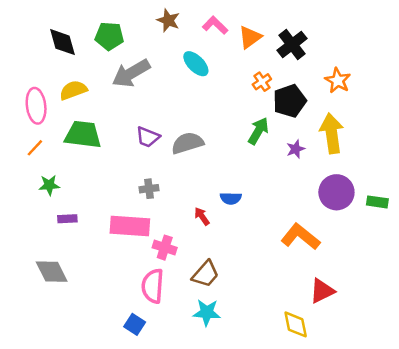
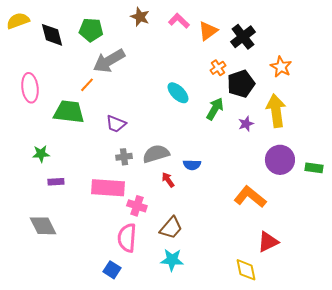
cyan ellipse: (196, 64) -> (178, 93), moved
yellow semicircle: (73, 90) -> (18, 21), moved
purple trapezoid: (148, 137) -> (116, 124), moved
gray semicircle: (187, 143) -> (156, 154), moved
orange line: (35, 148) -> (87, 85), moved

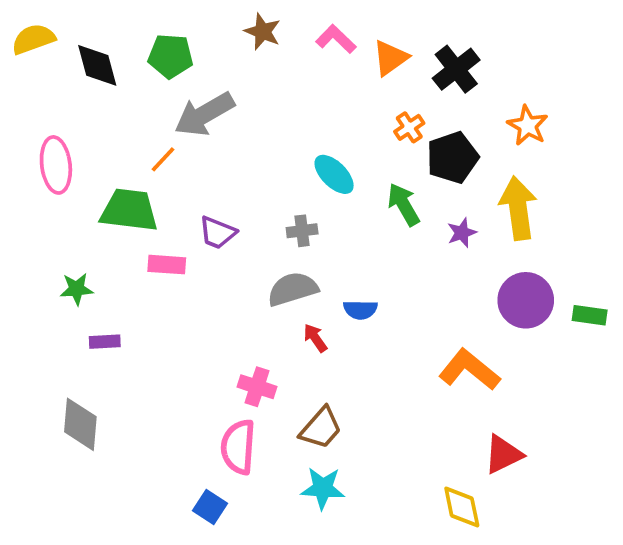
green arrow: (215, 109) -> (404, 204), turned -60
gray cross: (124, 157) -> (302, 231), moved
pink rectangle: (108, 188) -> (167, 265), moved, size x0.6
gray diamond: (43, 226) -> (80, 424), turned 32

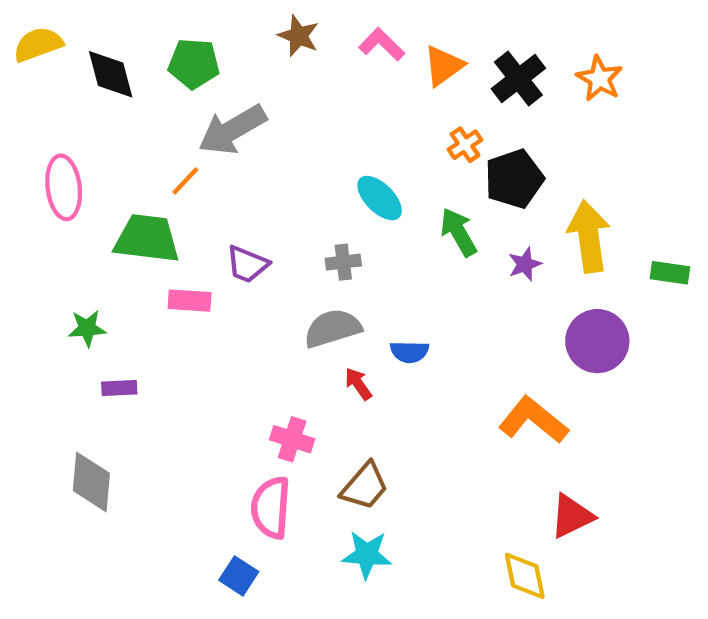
orange star: (528, 126) -> (599, 78), moved
green rectangle: (590, 315) -> (670, 273), moved

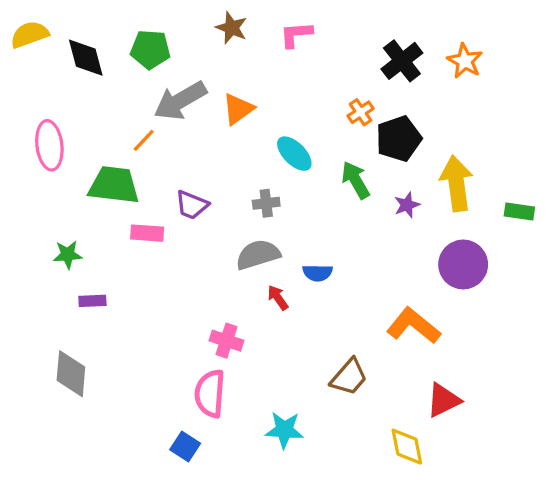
pink L-shape: (382, 44) -> (296, 34), turned -48
orange triangle: (444, 66) -> (238, 109), moved
brown trapezoid: (365, 486) -> (349, 377), moved

